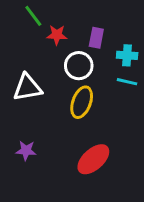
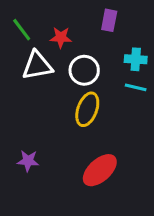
green line: (33, 16) -> (22, 30), moved
purple rectangle: (96, 38) -> (109, 20), moved
white triangle: (28, 88) -> (37, 66), moved

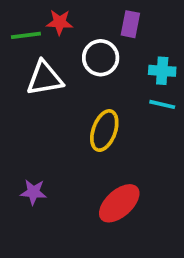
green line: (22, 30) -> (26, 35), turned -60
red star: (61, 37) -> (60, 22), moved
white circle: (84, 70) -> (101, 58), moved

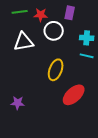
red star: (60, 22) -> (41, 15), moved
green line: (26, 35) -> (20, 12), moved
red ellipse: (119, 203) -> (74, 95), moved

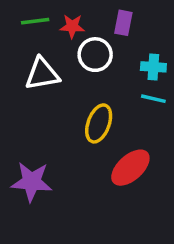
purple star: (18, 103) -> (32, 182), size x1.6

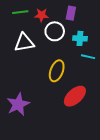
cyan cross: (153, 67) -> (80, 38), moved
purple star: (32, 182) -> (18, 104), turned -30

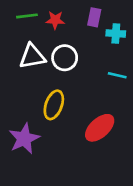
white circle: (55, 31) -> (65, 58), moved
cyan cross: (80, 38) -> (116, 33), moved
yellow ellipse: (57, 71) -> (54, 105), moved

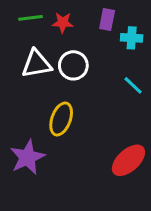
cyan line: (117, 75) -> (133, 85), turned 30
red ellipse: (100, 128) -> (128, 160), moved

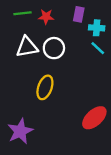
cyan line: (133, 85) -> (98, 48), moved
purple star: (27, 157) -> (20, 131), moved

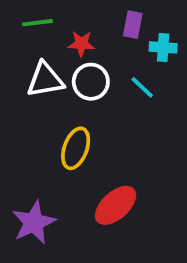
red star: (46, 17) -> (81, 44), moved
cyan line: (98, 48) -> (142, 87), moved
red ellipse: (94, 118) -> (116, 205), moved

